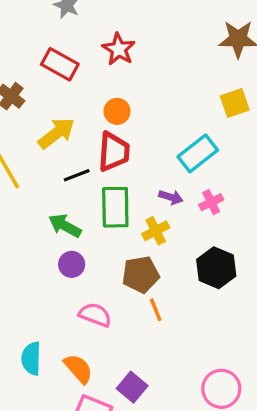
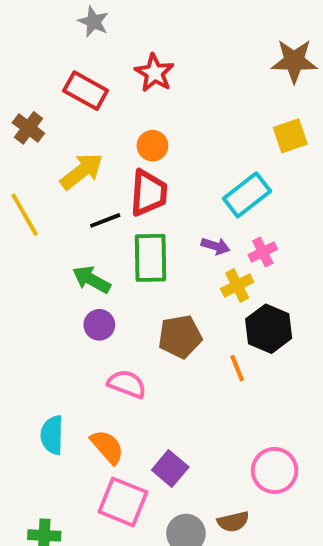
yellow cross: (156, 231) -> (237, 285), moved
orange line: (156, 310) -> (237, 368), moved

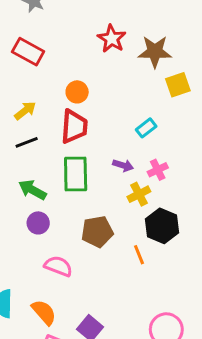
brown star: (294, 61) -> (155, 52), moved
red star: (154, 73) -> (112, 39), moved
yellow arrow: (82, 171) -> (25, 111), size x0.7
cyan rectangle: (247, 195) -> (146, 128), size x0.6
black line: (105, 220) -> (27, 142), moved

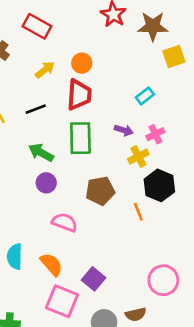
yellow arrow: (25, 111) -> (45, 70), moved

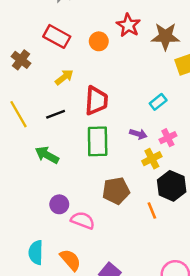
orange circle: (82, 63) -> (99, 41), moved
green arrow: (41, 153) -> (47, 155), moved
purple circle: (46, 183) -> (59, 204), moved

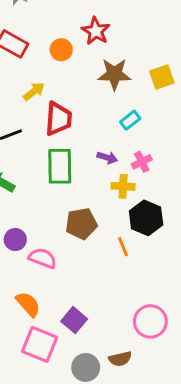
brown star: (165, 36) -> (114, 74), moved
yellow arrow: (64, 77) -> (34, 91), moved
yellow cross: (152, 159) -> (123, 186), turned 30

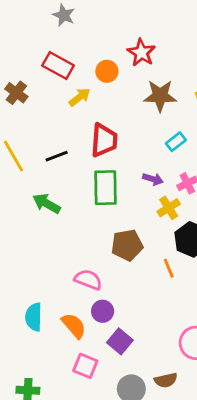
yellow arrow: (34, 91) -> (80, 97), moved
yellow cross: (123, 186) -> (169, 208), turned -35
purple circle: (15, 239) -> (103, 311), moved
pink square: (40, 344) -> (85, 366), size x0.7

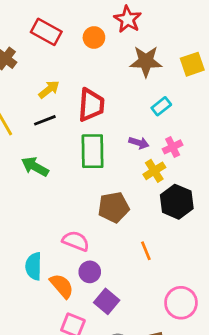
yellow arrow: (80, 97) -> (49, 89), moved
orange line: (169, 268) -> (146, 251), moved
cyan semicircle: (34, 317) -> (34, 266), moved

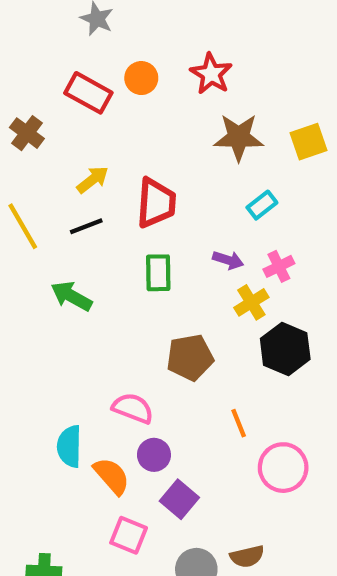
orange circle: (94, 37) -> (141, 78), moved
green rectangle: (93, 151) -> (158, 273), size x0.7
pink circle: (181, 303) -> (283, 468), moved

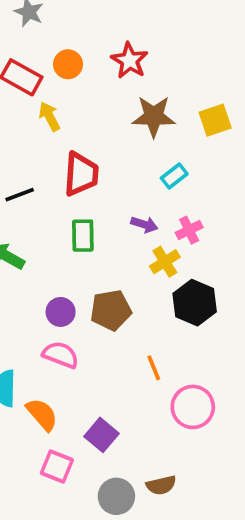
yellow arrow: (93, 180) -> (49, 116), moved, turned -80
purple circle: (154, 455) -> (61, 312), moved

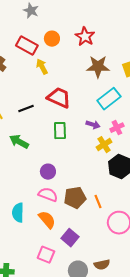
red trapezoid: (81, 174) -> (59, 98), turned -70
cyan rectangle: (174, 176) -> (109, 99), size x1.6
brown pentagon: (111, 310) -> (75, 198), moved
orange semicircle: (42, 414) -> (47, 220), moved

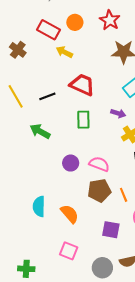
yellow arrow: (42, 67) -> (64, 52), turned -35
pink semicircle: (48, 195) -> (99, 164), moved
purple square: (70, 238) -> (111, 230), moved, turned -30

